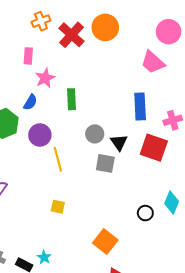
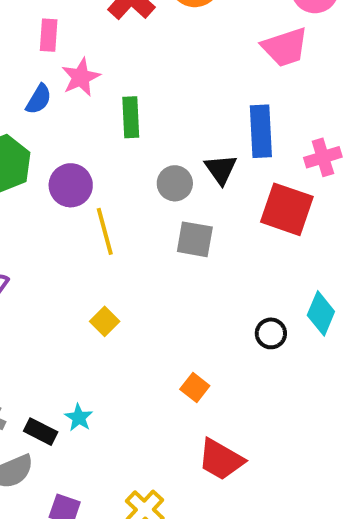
pink trapezoid: (153, 62) -> (285, 47), turned -60
blue semicircle: (30, 102) -> (39, 99), moved
black triangle: (119, 142) -> (221, 169), moved
yellow square: (58, 207) -> (105, 321), turned 32
orange square: (105, 242) -> (195, 388), size x0.6

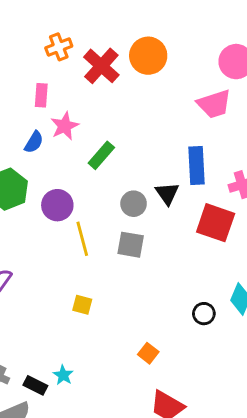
green rectangle: (131, 117) -> (101, 155), turned 44
gray square: (195, 239) -> (131, 245), moved
yellow square: (105, 321) -> (82, 305), turned -30

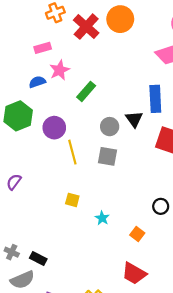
pink rectangle: (41, 95) -> (43, 48), turned 70
blue semicircle: (34, 142) -> (37, 82), turned -140
orange square: (148, 353) -> (137, 234), moved
cyan star: (63, 375) -> (102, 218), moved

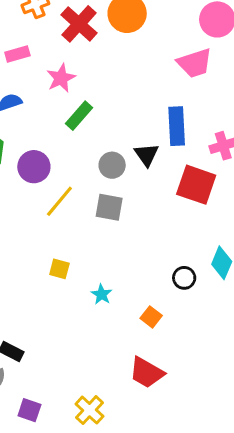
pink star: (60, 70) -> (61, 78), moved
yellow line: (72, 152) -> (59, 201), turned 55

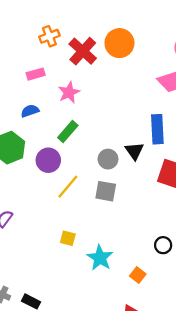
green rectangle: (79, 116) -> (68, 132), moved
cyan star: (102, 294) -> (100, 258), size x1.6

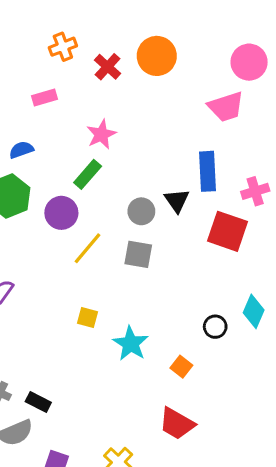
red cross: (83, 51) -> (108, 67), size x0.7
pink star: (69, 92) -> (101, 134), moved
blue semicircle: (30, 111) -> (21, 150), moved

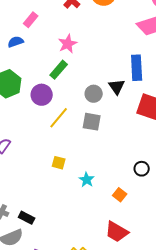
pink rectangle: (44, 97) -> (31, 20), turned -35
blue semicircle: (21, 150) -> (16, 42), moved
cyan star: (131, 344) -> (87, 180), size x0.7

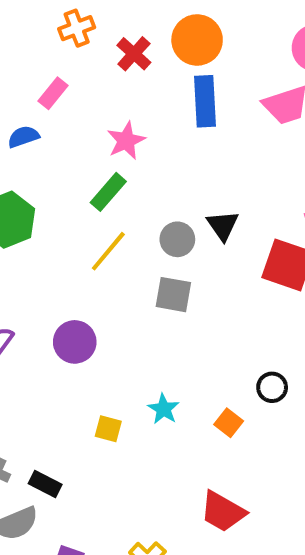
blue rectangle: (137, 68) -> (205, 101), moved
purple circle: (42, 95) -> (75, 342), moved
yellow line: (59, 118) -> (108, 251), moved
yellow square: (59, 163) -> (108, 429), moved
orange square: (120, 195) -> (229, 423), moved

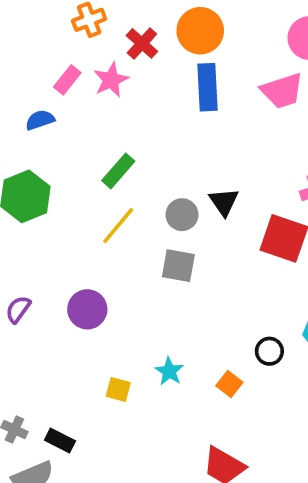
pink star: (126, 141) -> (111, 80), moved

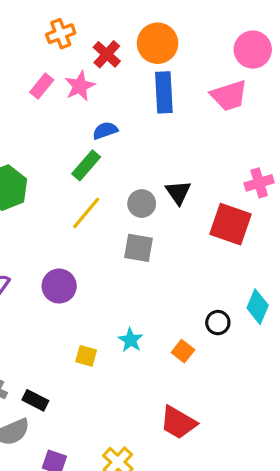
blue semicircle: (40, 120) -> (105, 130), moved

